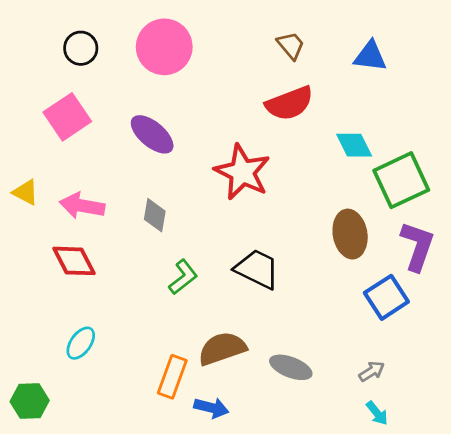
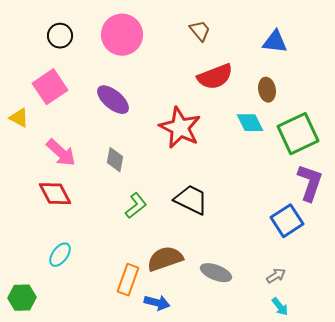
brown trapezoid: (291, 45) -> (200, 31), moved
cyan diamond: (354, 145) -> (250, 123), moved
yellow triangle: (26, 192) -> (19, 118), moved
pink arrow: (82, 206) -> (61, 153), turned -148
brown ellipse: (350, 234) -> (267, 90), moved, size x0.7

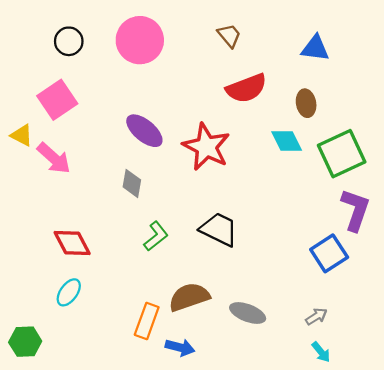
purple ellipse: (113, 100) -> (144, 131), moved
pink arrow: (61, 153) -> (54, 158), moved
red diamond: (55, 194) -> (72, 243), moved

